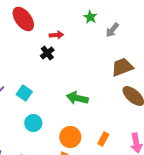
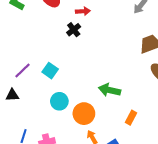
green arrow: (77, 98) -> (110, 90), moved
orange circle: (70, 137) -> (84, 114), moved

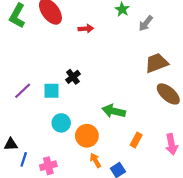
black cross: (74, 30) -> (73, 77), moved
cyan square: (50, 71) -> (52, 91), turned -35
black triangle: (12, 95) -> (11, 144), moved

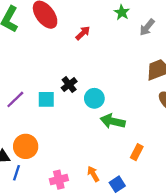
red arrow: (86, 29) -> (83, 33), turned -40
cyan circle: (61, 123) -> (94, 98), moved
orange circle: (87, 136) -> (26, 146), moved
pink cross: (48, 166) -> (59, 180), moved

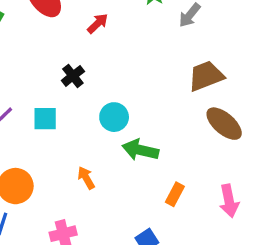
black cross: (69, 85) -> (73, 76), moved
orange arrow: (93, 174) -> (86, 178), moved

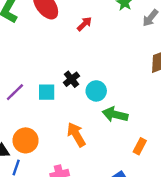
black cross: (73, 76) -> (71, 79), moved
orange arrow: (86, 178) -> (76, 135), size x1.5

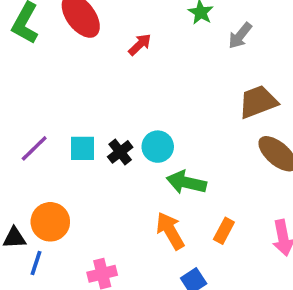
black cross: (71, 79) -> (120, 152), moved
orange arrow: (76, 135) -> (170, 231), moved

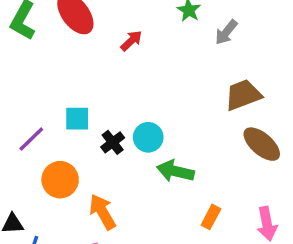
cyan square: (83, 148) -> (77, 119), moved
orange circle: (50, 222) -> (60, 180), moved
orange arrow: (170, 231) -> (102, 212), moved

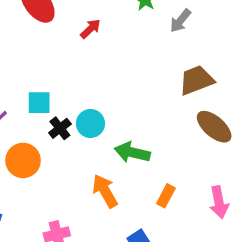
cyan circle: (148, 137) -> (90, 124), moved
black cross: (113, 142) -> (60, 128), moved
orange arrow: (102, 212) -> (105, 191), moved

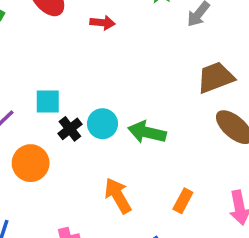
red arrow: (90, 29) -> (102, 23), turned 50
green arrow: (132, 152) -> (147, 132), moved

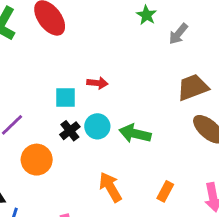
red arrow: (102, 23) -> (97, 83), moved
cyan square: (48, 101) -> (66, 97), moved

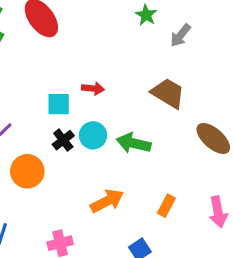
brown trapezoid: (193, 87) -> (168, 93), moved, turned 52
orange arrow: (110, 187) -> (107, 201), turned 92

